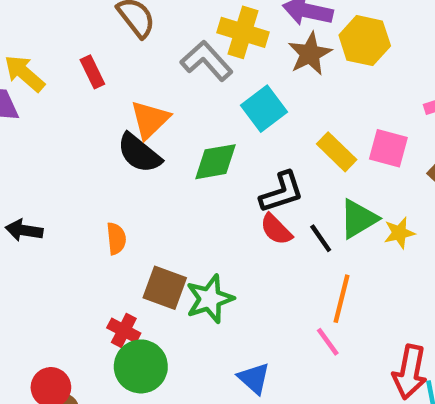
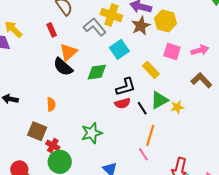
red rectangle: (92, 72) -> (52, 30), moved
pink square: (388, 148) -> (172, 51), moved
red semicircle: (276, 229) -> (122, 103), turned -63
brown square: (165, 288) -> (37, 131), moved

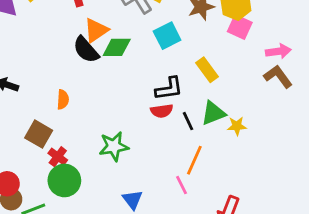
pink square: (172, 51) -> (240, 27), moved
green diamond: (97, 72) -> (117, 47), moved
brown L-shape: (201, 80) -> (278, 76), moved

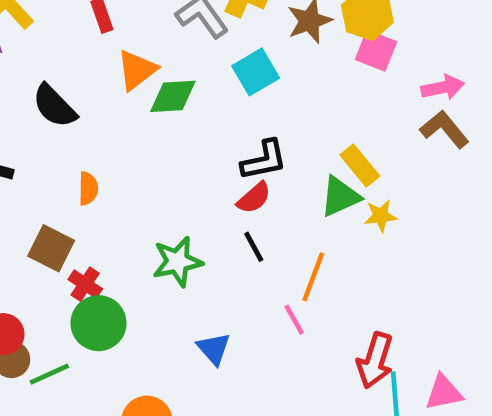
black semicircle: (86, 50) -> (54, 106), moved
yellow rectangle: (207, 70) -> (360, 165), moved
red semicircle: (162, 111) -> (254, 198), turned -30
black line: (188, 121) -> (254, 247), moved

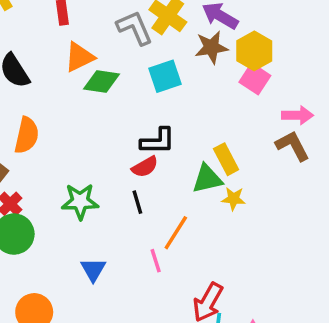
orange semicircle: (88, 188) -> (27, 135), size x1.5

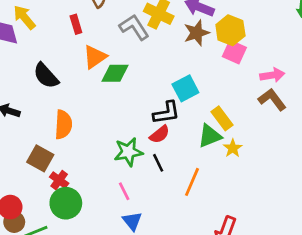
cyan square: (165, 76) -> (185, 88), moved
yellow star: (234, 199) -> (233, 148), turned -30
green star: (80, 201) -> (128, 152), moved
pink line: (156, 261) -> (124, 191), moved

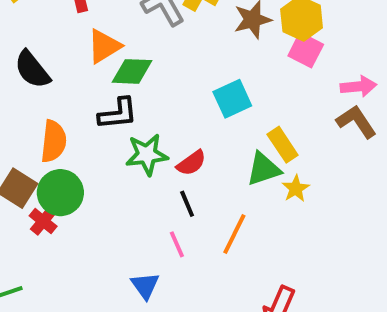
black L-shape: (166, 113) -> (118, 114), moved
green star: (128, 152) -> (147, 155), moved
pink line: (124, 191) -> (177, 244), moved
green circle: (66, 203) -> (60, 193), moved

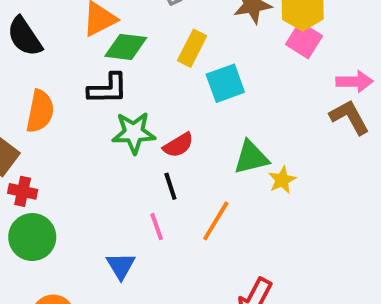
yellow rectangle: (283, 145) -> (192, 48), moved, turned 56
green circle: (60, 193) -> (32, 237), moved
red cross: (43, 221) -> (23, 191), turned -32

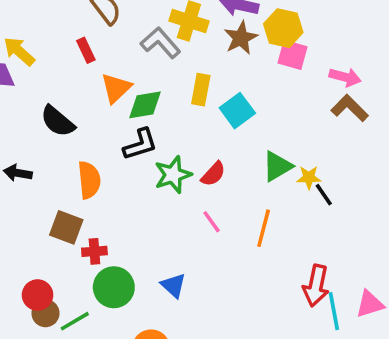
pink arrow: (355, 81) -> (345, 77), turned 32
yellow star: (282, 180) -> (309, 177), turned -30
black line: (170, 186) -> (324, 195), moved
pink line: (157, 227) -> (212, 222), moved
blue triangle: (121, 266) -> (173, 286), moved

